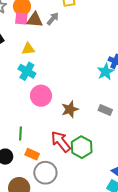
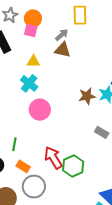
brown triangle: (35, 20) -> (63, 50), moved
brown star: (70, 109) -> (87, 96), moved

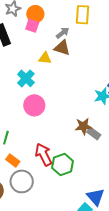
yellow triangle: (33, 61) -> (45, 58), moved
brown star: (87, 96) -> (83, 126), moved

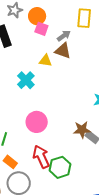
pink square: (32, 26) -> (41, 29), moved
pink circle: (34, 105) -> (37, 122), moved

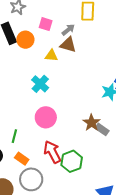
orange circle: (37, 16) -> (25, 40), moved
cyan cross: (26, 80) -> (40, 84), moved
brown star: (82, 130) -> (92, 123), turned -30

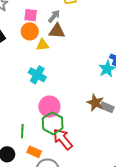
orange circle: (25, 40) -> (30, 31), moved
green hexagon: (72, 161) -> (53, 123), moved

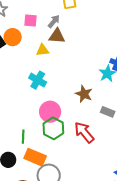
orange circle: (30, 31) -> (13, 37), moved
brown star: (95, 103) -> (84, 94), moved
red arrow: (63, 139) -> (84, 132), moved
orange rectangle: (34, 152) -> (35, 157), size x1.5

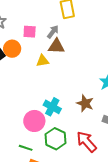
cyan cross: (38, 80) -> (52, 107), moved
pink circle: (50, 112) -> (34, 121), moved
green line: (23, 137) -> (26, 148), turned -72

